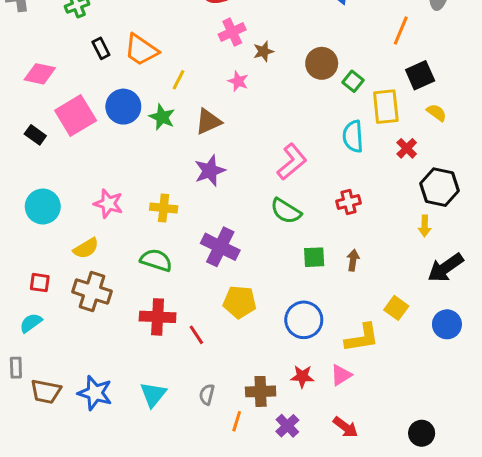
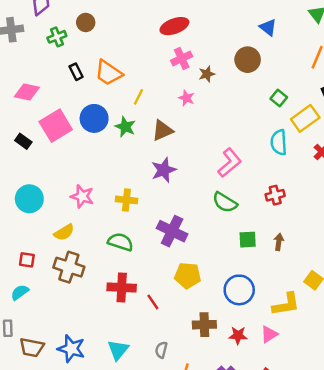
brown circle: (322, 63) -> (248, 60), moved
yellow rectangle: (386, 107) -> (305, 118), turned 60
brown cross: (261, 391) -> (204, 325), moved

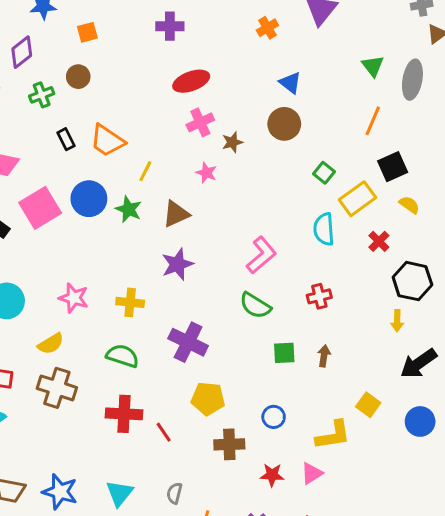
blue triangle: (268, 27) -> (290, 83), moved
blue circle: (239, 290) -> (274, 417), size x0.6
brown cross: (204, 325) -> (229, 444), moved

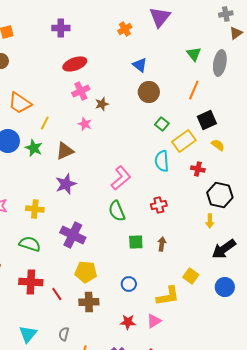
brown circle: (284, 124) -> (149, 92), moved
red cross: (379, 241) -> (198, 169), turned -32
green semicircle: (255, 306) -> (117, 211), turned 35
brown cross: (229, 444) -> (89, 302), moved

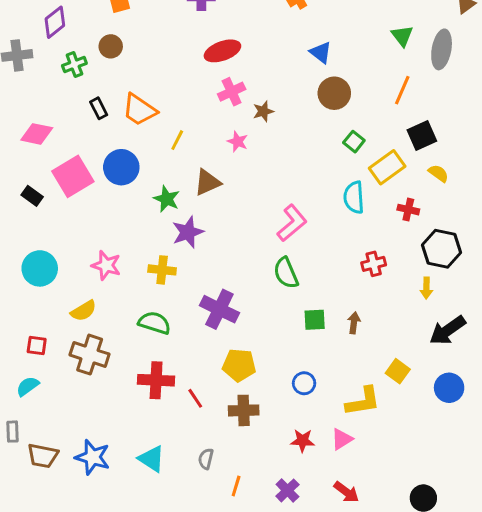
green star: (34, 148) -> (167, 199), moved
purple star: (66, 184) -> (188, 232), moved
red cross: (159, 205) -> (374, 264), moved
cyan triangle: (28, 334) -> (151, 459), turned -36

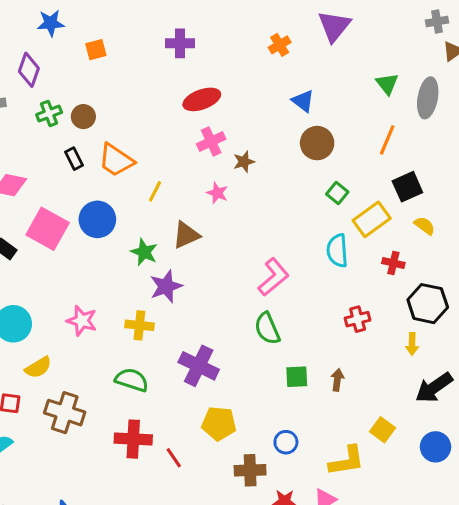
purple diamond: (55, 22) -> (29, 70), turned -32
brown circle: (111, 46) -> (83, 117), moved
pink square: (73, 176) -> (48, 229), turned -30
yellow semicircle: (84, 311) -> (38, 367), moved
brown cross: (244, 410) -> (250, 470), moved

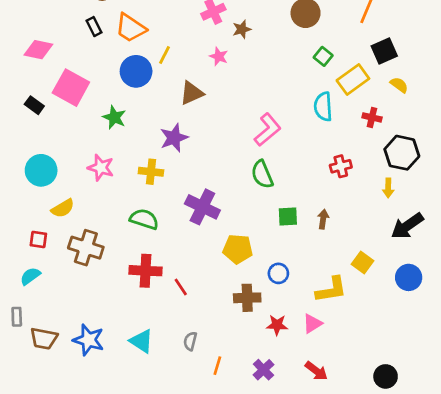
blue circle: (97, 219) -> (136, 71), moved
green star: (144, 252) -> (114, 117), moved
yellow pentagon: (219, 423) -> (238, 249), moved

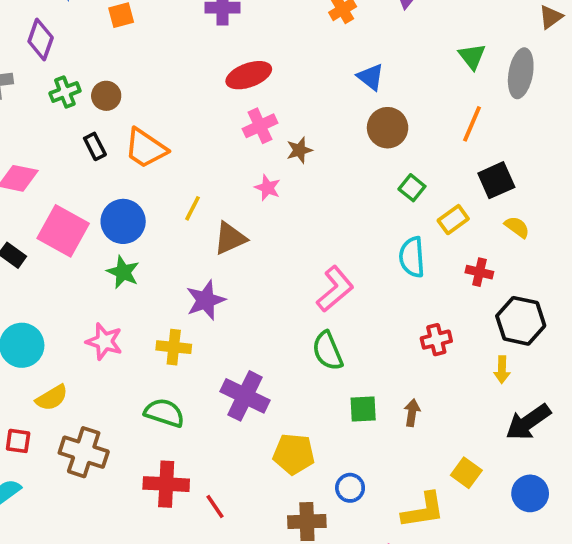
yellow line: (164, 55) -> (192, 208), moved
blue circle: (136, 71) -> (123, 221), moved
yellow rectangle: (353, 79) -> (453, 220), size x0.7

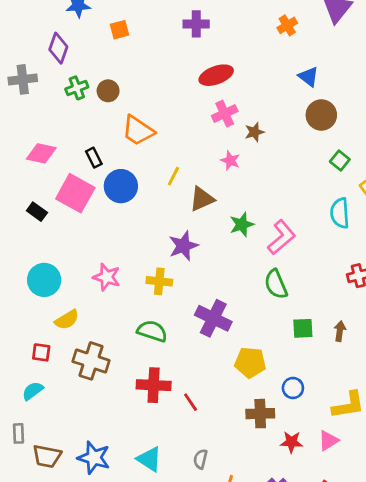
black rectangle: (95, 146) -> (94, 158), moved
green star: (123, 272) -> (242, 224), moved, turned 30

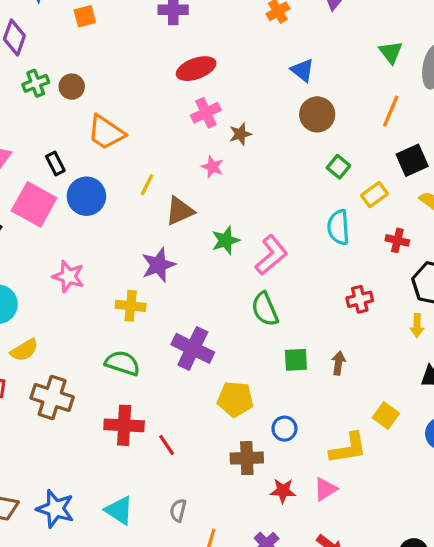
pink star: (107, 277) -> (68, 276), moved

